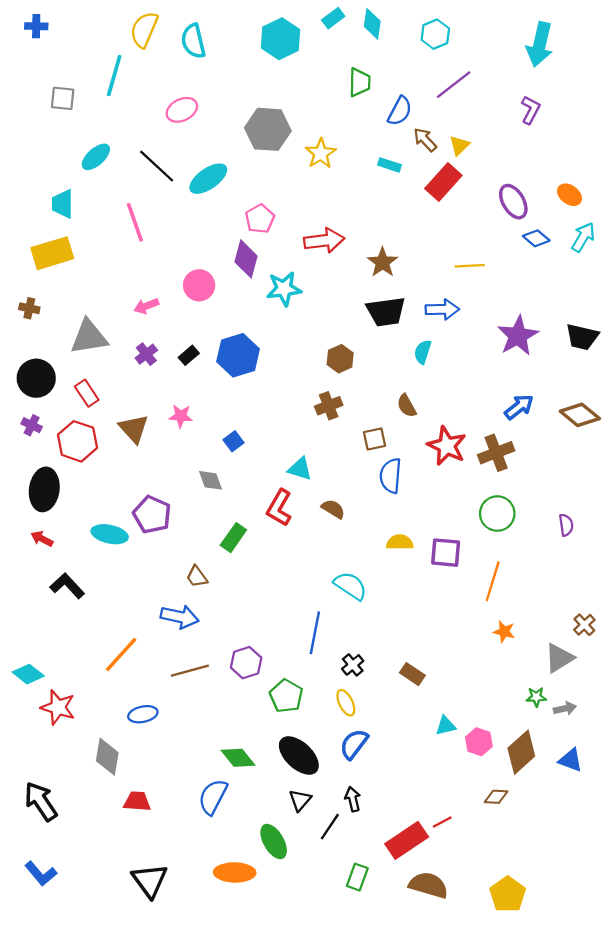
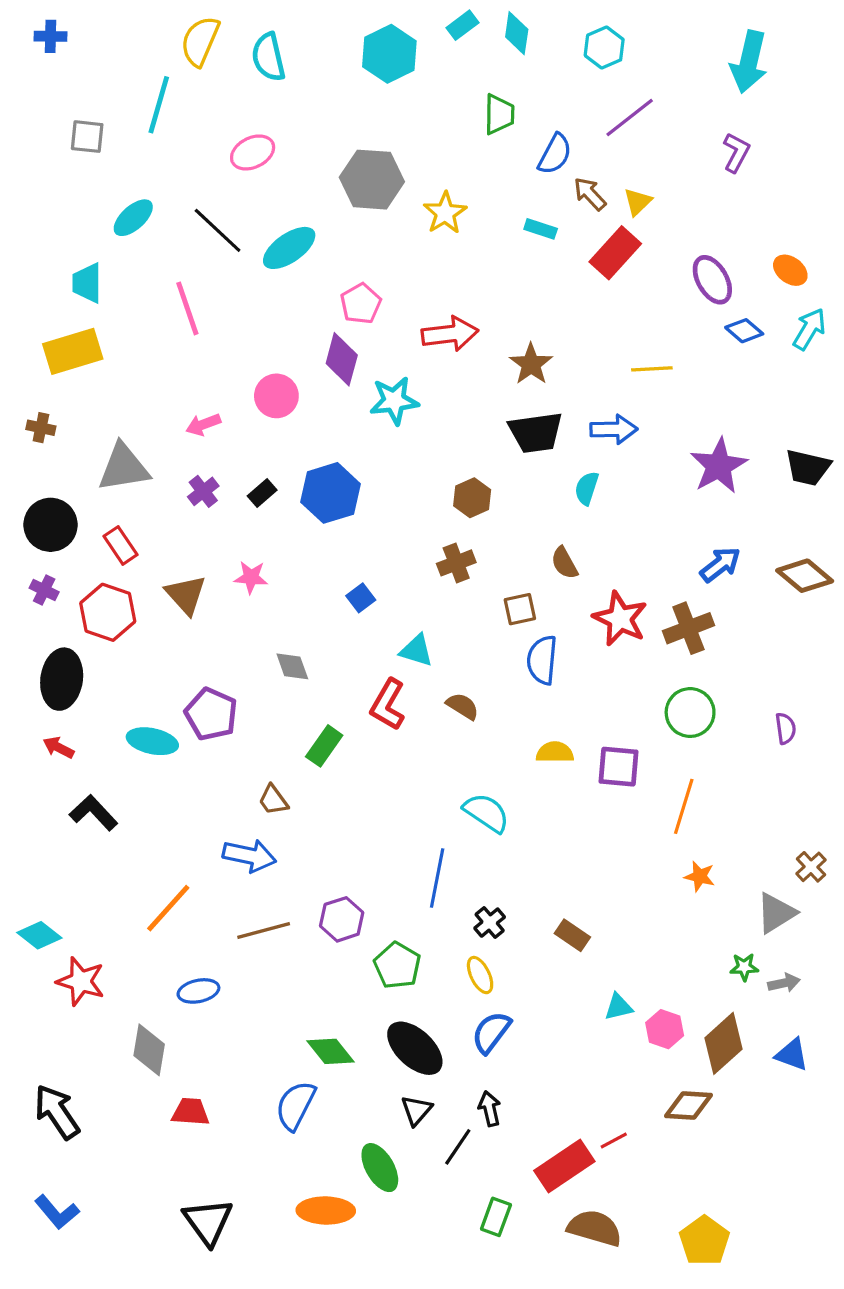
blue square: (233, 441) -> (361, 598), moved
brown diamond: (496, 797) -> (688, 1105), size x1.4

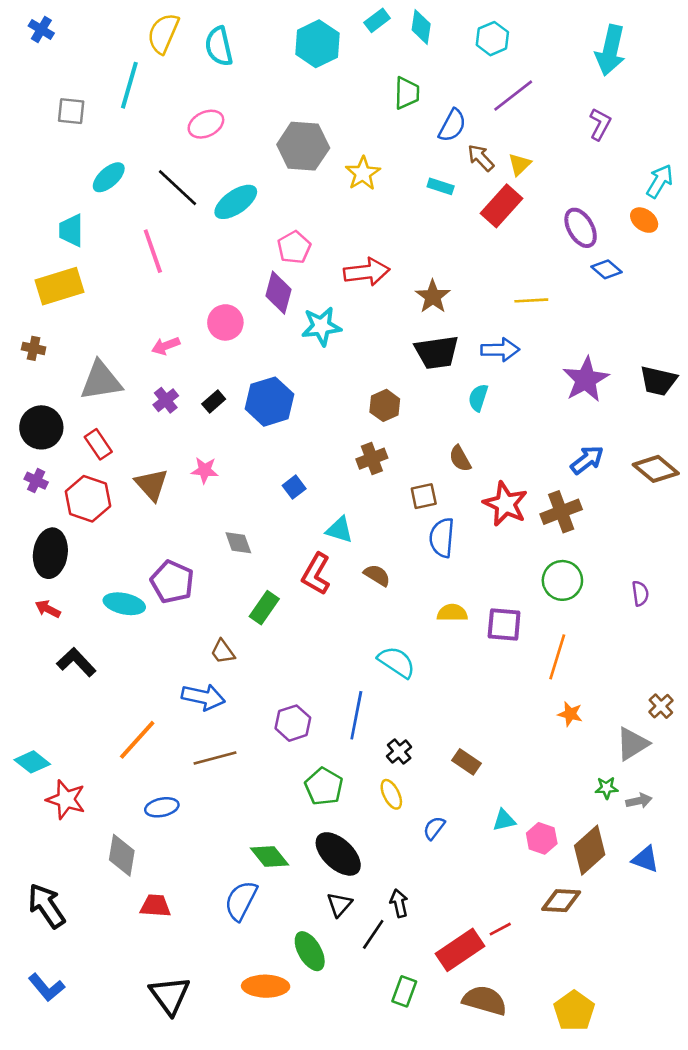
blue cross: (51, 36) -> (41, 29), turned 30
cyan arrow: (809, 329) -> (660, 181), moved
purple hexagon: (342, 919) -> (293, 723), moved
blue semicircle: (491, 1032) -> (434, 828), moved, size x0.7

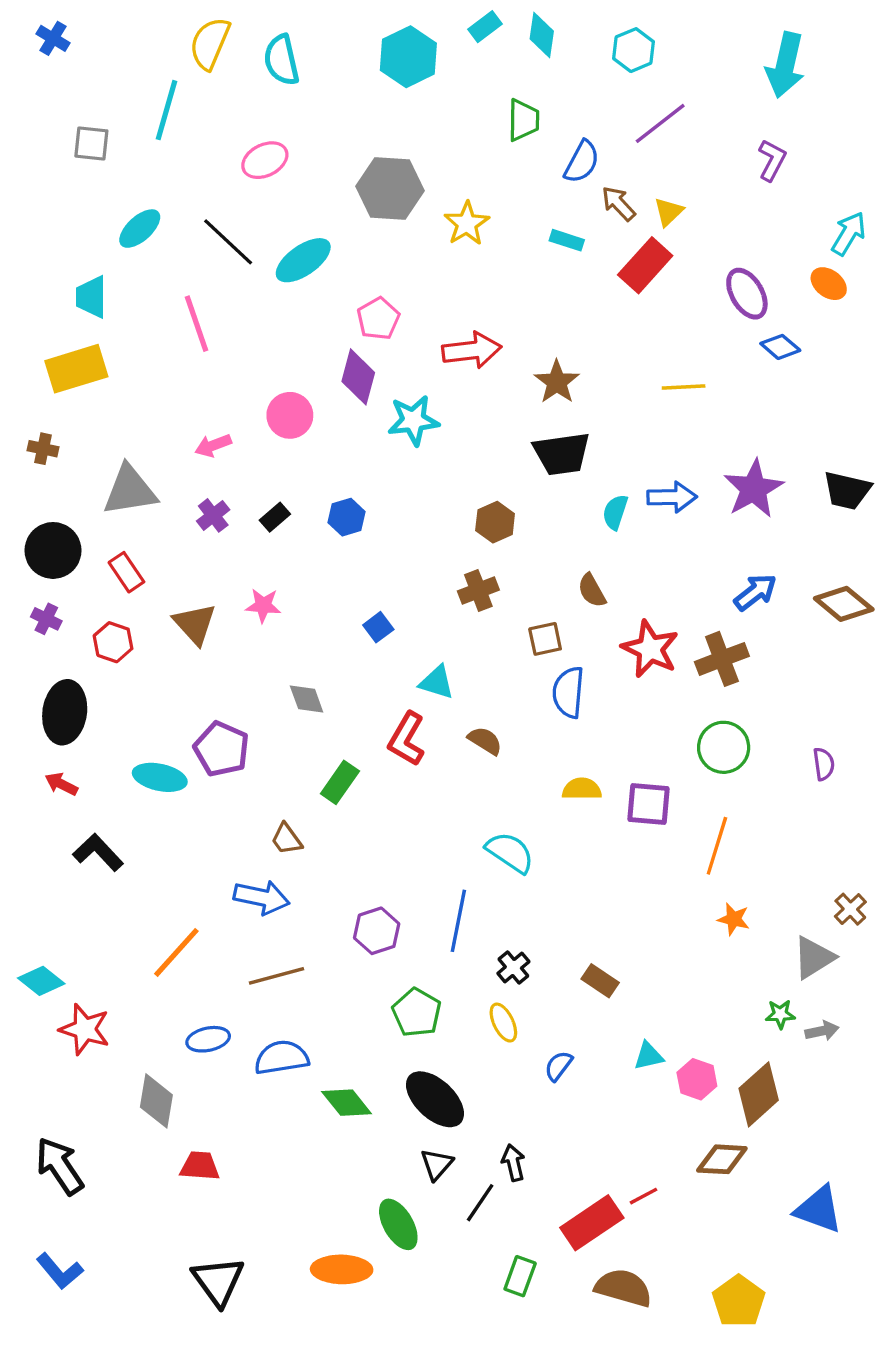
blue arrow: (500, 350) -> (672, 497), moved
blue hexagon: (269, 402) -> (347, 517), size x0.6
red hexagon: (88, 499) -> (113, 642), size x0.7
blue triangle: (645, 859) -> (819, 1209), moved, size x1.4
blue semicircle: (241, 901) -> (282, 1058), moved, turned 54

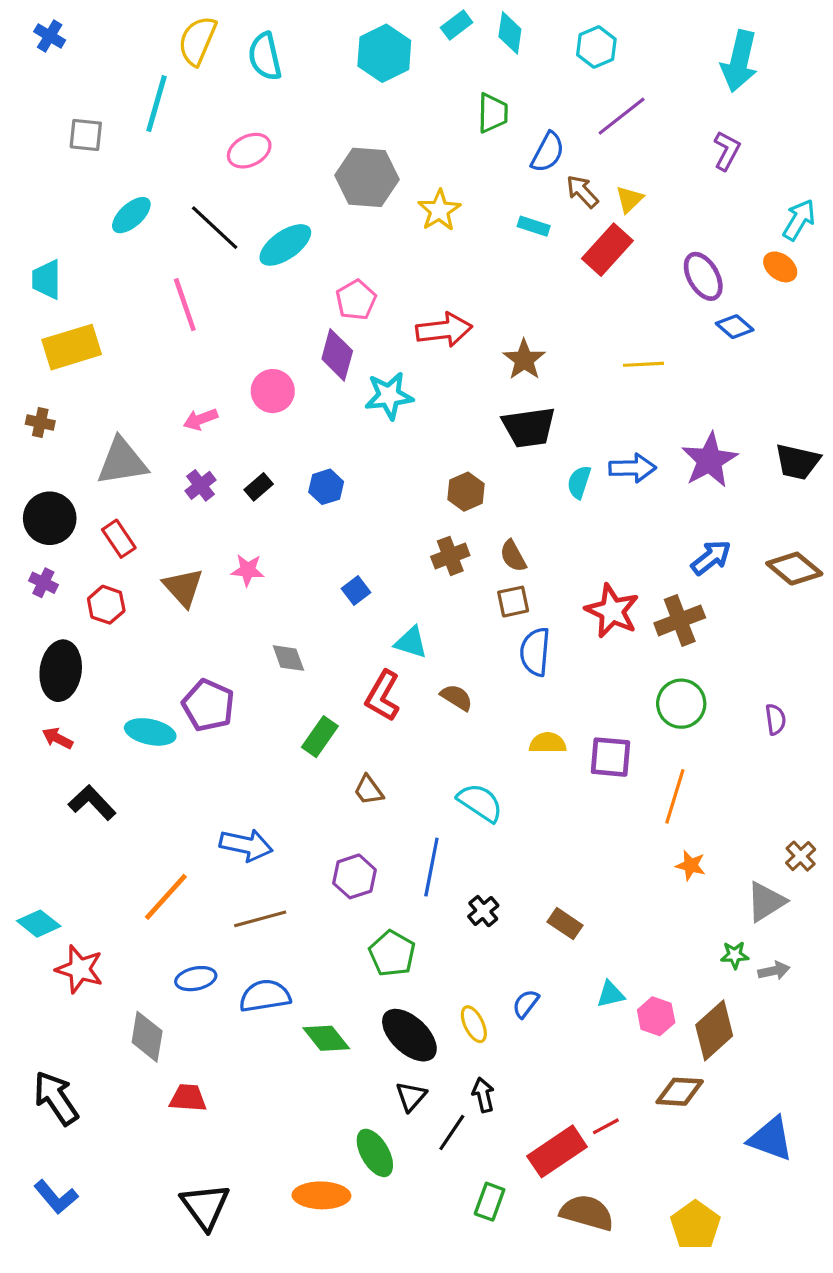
cyan trapezoid: (91, 297) -> (47, 279), moved
brown semicircle: (592, 591) -> (513, 556), moved
brown trapezoid: (287, 839) -> (369, 790), moved
yellow ellipse: (503, 1023) -> (474, 1024), moved

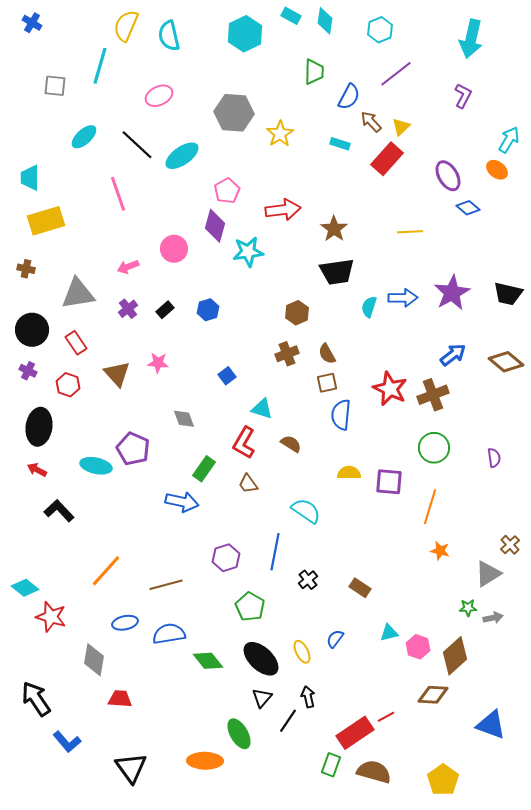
cyan rectangle: (457, 25) -> (291, 16), turned 66
brown trapezoid: (369, 790) -> (248, 484), moved
blue arrow: (246, 845) -> (182, 502), moved
blue L-shape: (56, 1197) -> (67, 742), moved
green rectangle: (490, 1202) -> (331, 765), moved

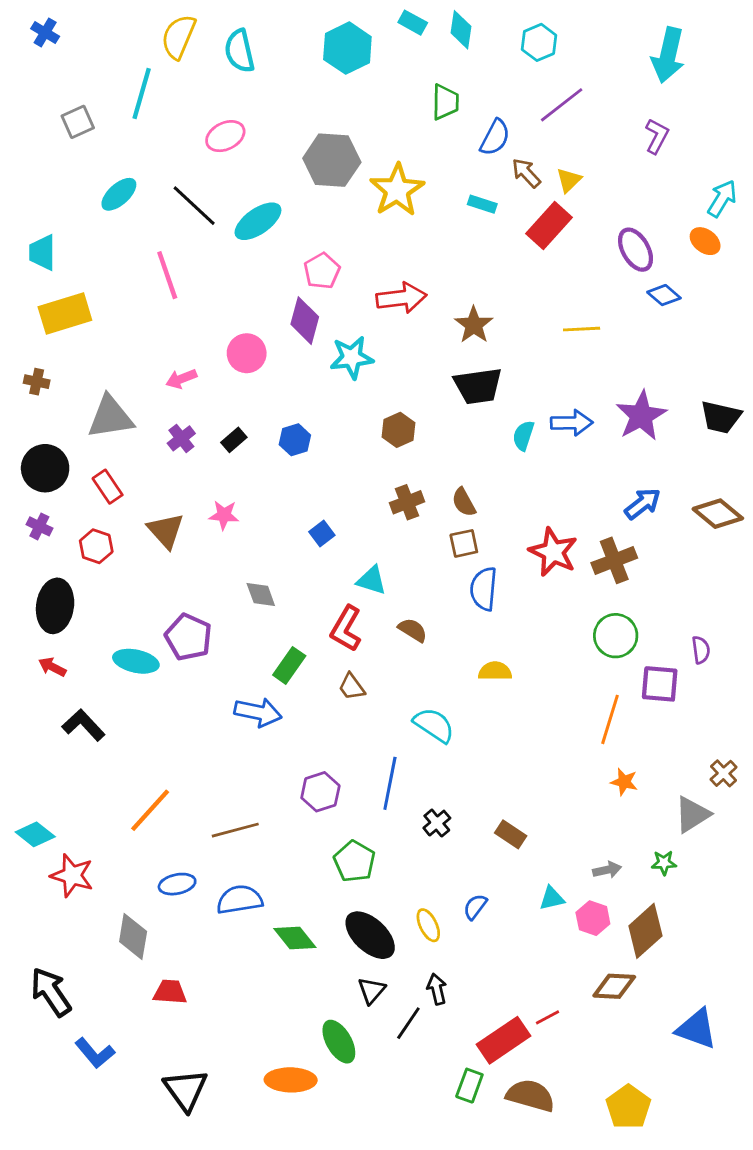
gray square: (55, 86) -> (78, 122), turned -30
yellow star: (280, 134) -> (397, 190), size x1.4
brown hexagon: (297, 313) -> (398, 430), moved
purple square: (389, 482) -> (660, 684), moved
gray arrow: (493, 618) -> (607, 870), moved

